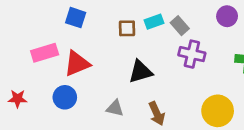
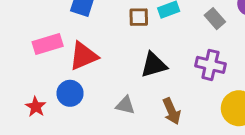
gray rectangle: (180, 26) -> (215, 19), moved
purple cross: (192, 54) -> (210, 65), moved
red star: (18, 99) -> (36, 107), moved, turned 30

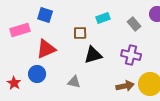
brown square: (139, 17) -> (80, 33), moved
pink rectangle: (48, 44) -> (20, 30), moved
brown arrow: (172, 111) -> (125, 86), moved, turned -78

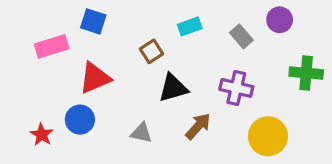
brown square: (80, 33) -> (151, 51), turned -32
brown arrow: (125, 86) -> (198, 126), moved, turned -36

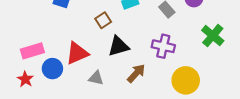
pink rectangle: (52, 46) -> (32, 51), moved
green cross: (306, 73) -> (213, 36), turned 35
red triangle: (95, 78) -> (77, 53), moved

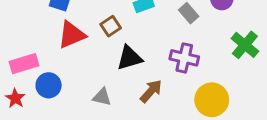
red triangle: (77, 53) -> (72, 35), moved

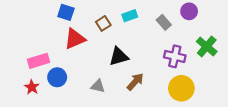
brown square: (111, 26) -> (103, 23), moved
purple cross: (184, 58) -> (175, 56), moved

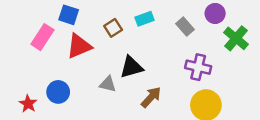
green cross: (207, 46) -> (236, 38), moved
pink rectangle: (38, 61) -> (42, 37), moved, turned -40
gray triangle: (98, 86) -> (108, 84), moved

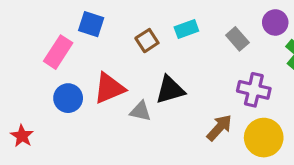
red triangle: (79, 46) -> (109, 88), moved
blue circle: (58, 92) -> (68, 98), moved
brown arrow: (151, 97) -> (219, 128), moved
red star: (28, 104) -> (22, 136), moved

